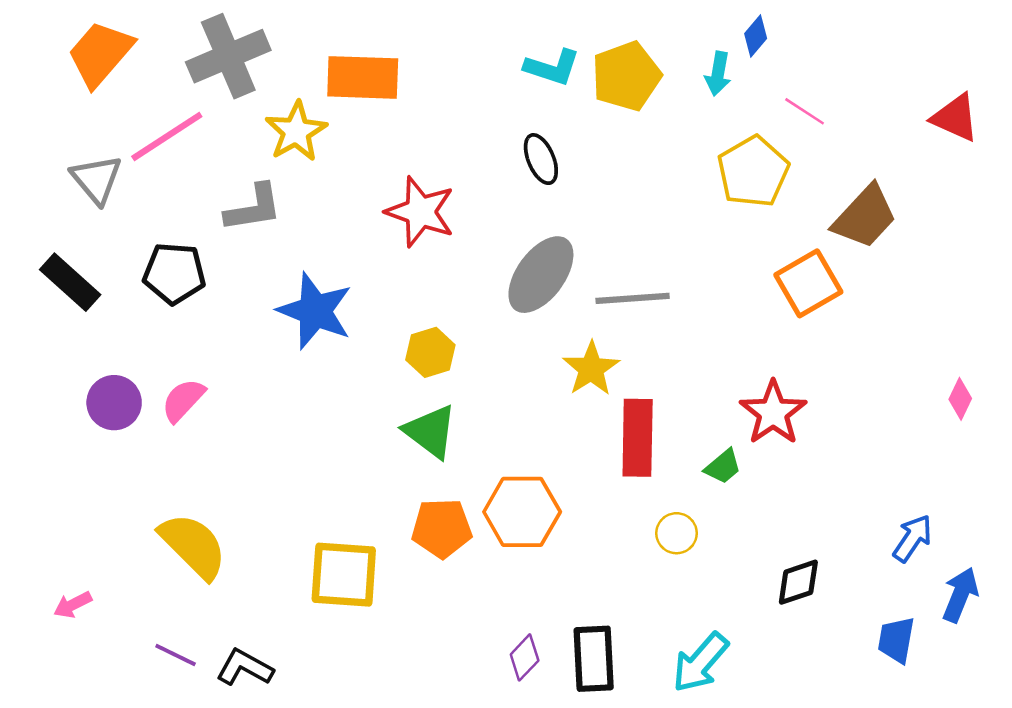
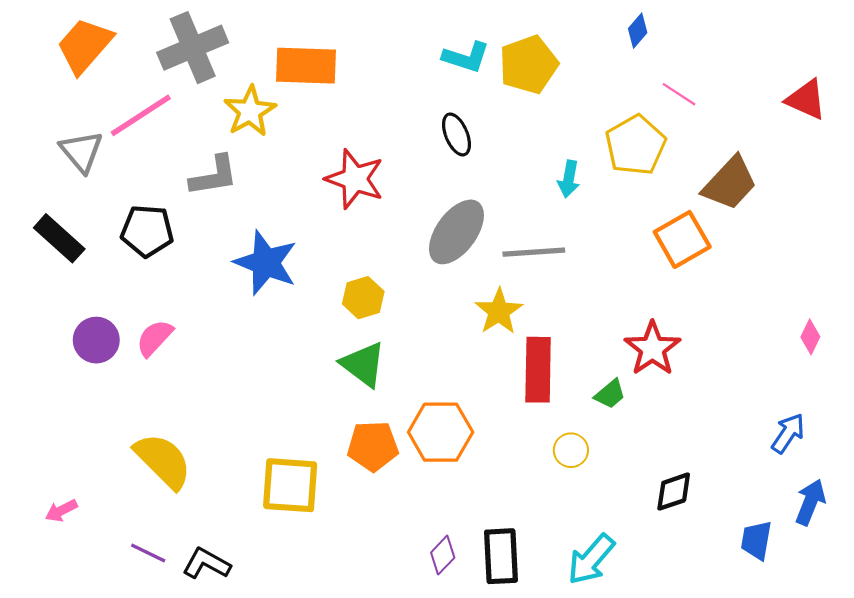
cyan arrow: (718, 74) -> (569, 179), moved
blue arrow: (913, 538) -> (788, 433), moved

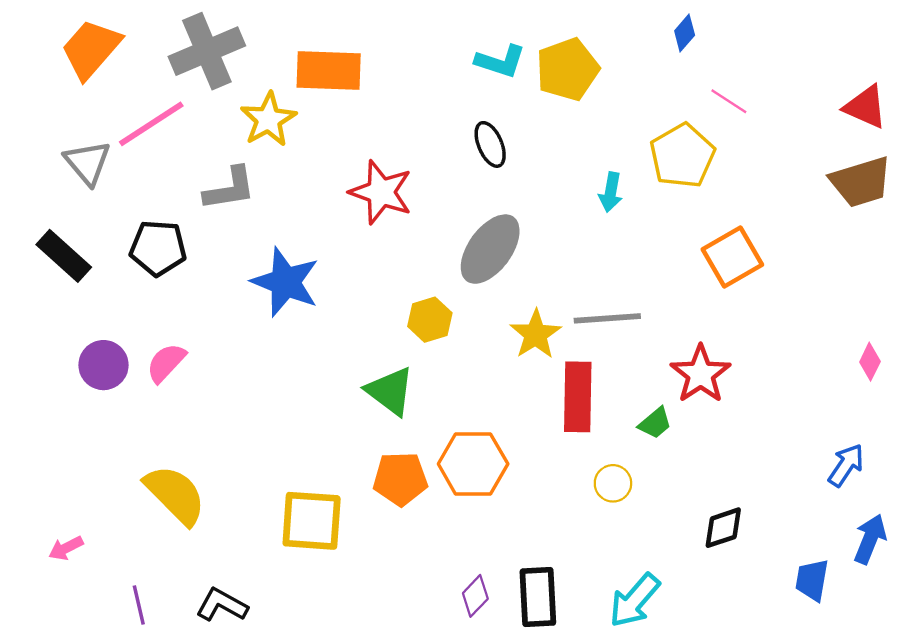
brown trapezoid: (730, 183) -> (861, 182), moved, turned 30
gray line: (534, 252) -> (607, 318), moved
yellow hexagon: (363, 298) -> (430, 320), moved
purple line: (148, 553) -> (139, 605), moved, turned 51

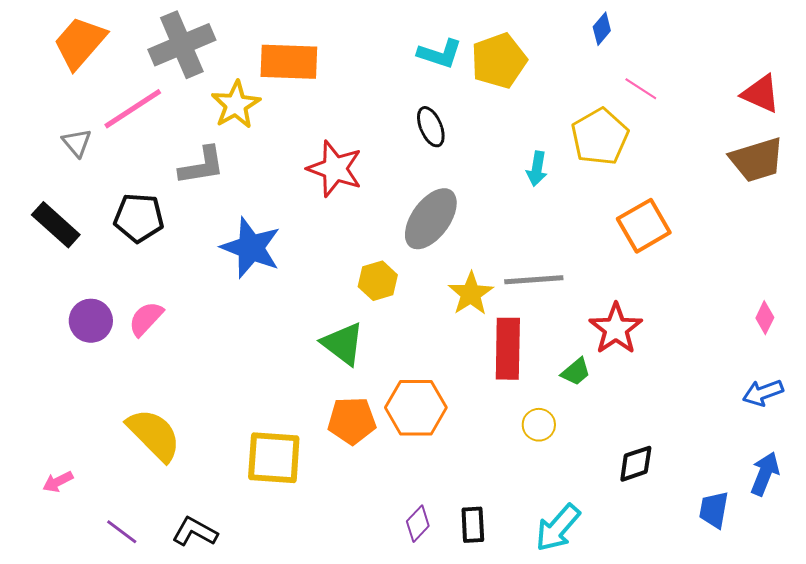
gray triangle: (88, 163) -> (77, 143), size x0.7
blue arrow: (846, 465) -> (763, 393), moved, turned -144
black rectangle: (538, 597) -> (473, 525), size x0.7
purple line: (139, 605) -> (122, 532), turned -40

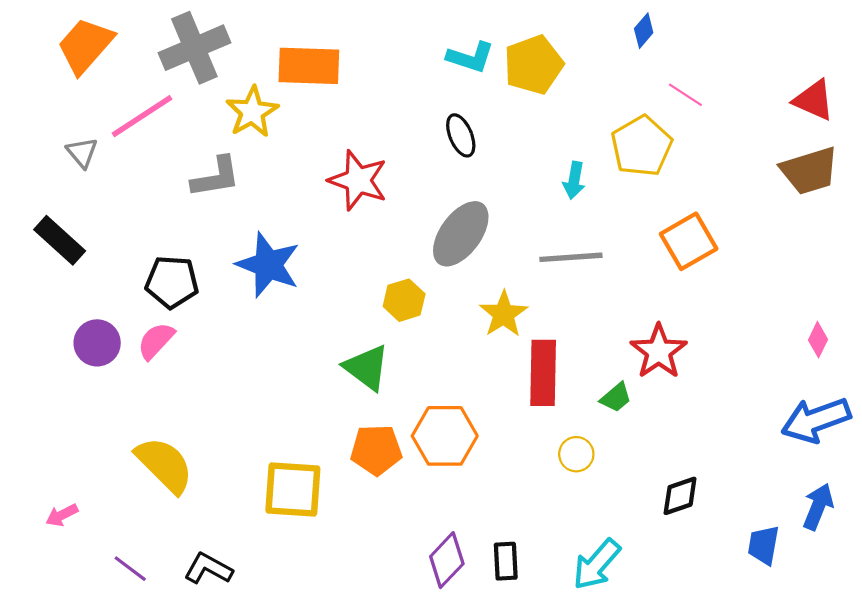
black pentagon: (139, 218) -> (172, 282), moved
gray line: (534, 280) -> (571, 257), moved
blue arrow: (763, 393) -> (816, 420), size x1.6
purple diamond: (418, 524) -> (447, 560), size x1.4

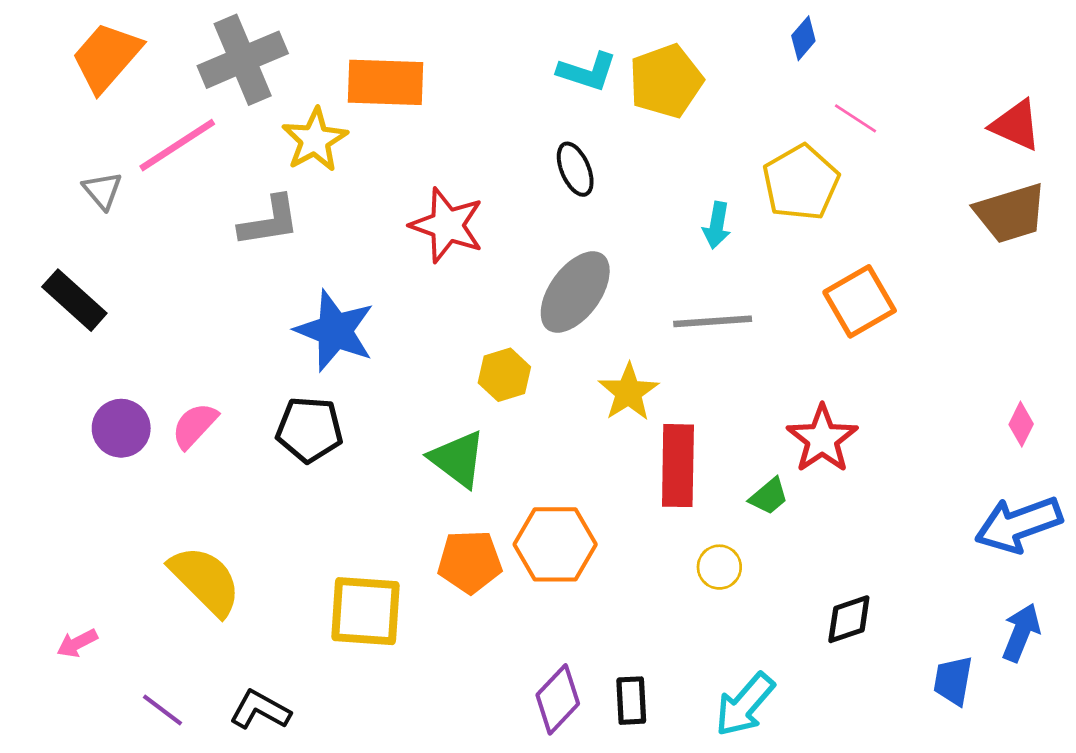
black pentagon: (172, 282) -> (309, 430), moved

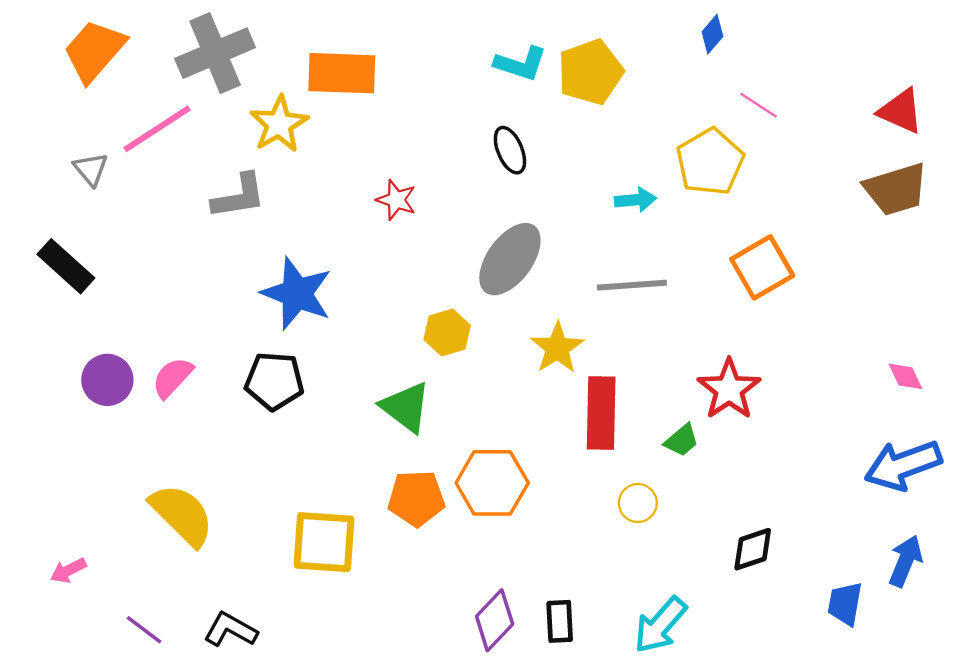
red star: (447, 225) -> (396, 200), size x0.6
cyan arrow: (717, 225) -> (635, 200), turned -105
pink diamond: (1021, 424) -> (905, 376), turned -51

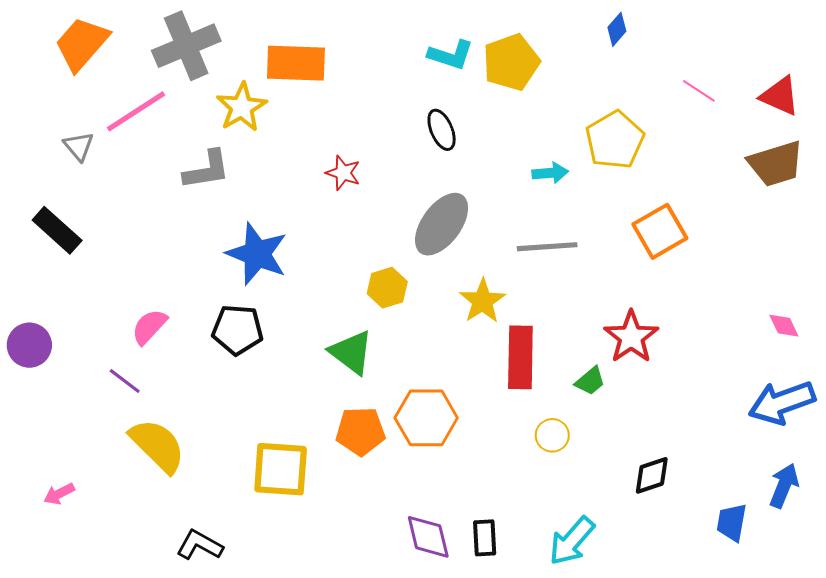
pink line: (759, 105) -> (699, 91), moved
purple circle: (107, 380) -> (29, 345), moved
purple diamond: (495, 620) -> (428, 537), turned -57
purple line: (144, 630) -> (125, 381), moved

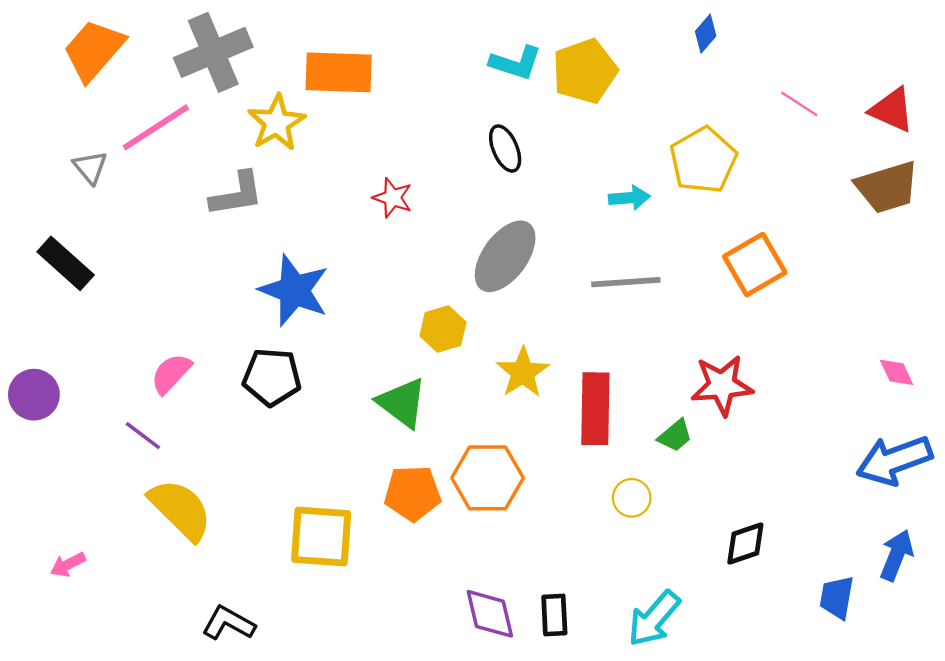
yellow star: (483, 301) -> (523, 372), moved
red star: (631, 337) -> (722, 385), turned 30

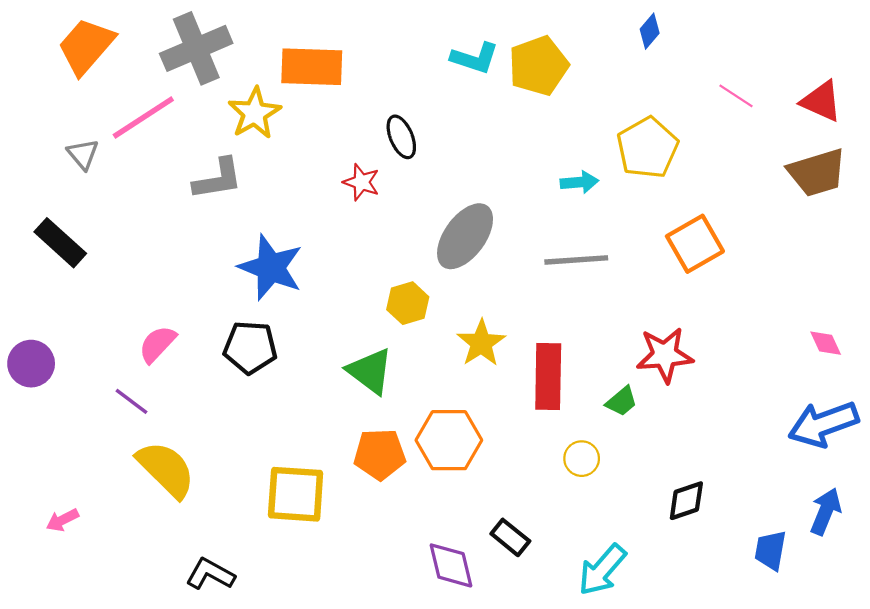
black ellipse: (505, 149) -> (401, 137), moved
black rectangle: (554, 615) -> (510, 537), moved, turned -48

